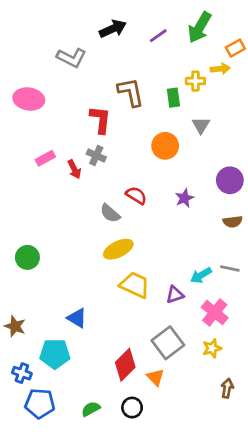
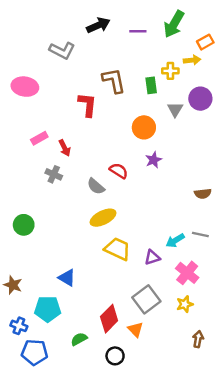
purple line: (158, 36) -> (138, 31), turned 35
gray cross: (96, 155) -> (54, 174), moved
purple circle: (230, 180) -> (200, 99), moved
purple star: (184, 198) -> (154, 160), moved
green semicircle: (91, 409) -> (79, 339), moved

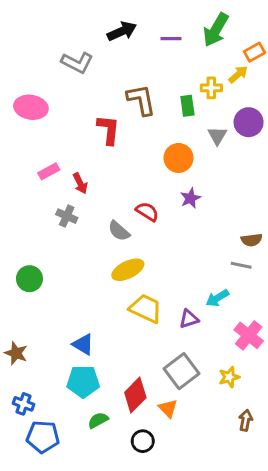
yellow arrow: (192, 60) -> (238, 74), turned -35
gray line: (200, 234) -> (241, 265), moved
pink cross: (187, 273) -> (249, 335), moved
cyan pentagon: (48, 309) -> (83, 382), moved

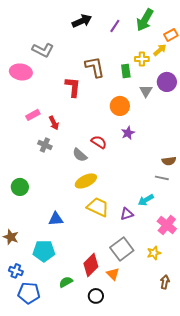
purple line: (171, 39) -> (115, 26), turned -56
gray L-shape: (77, 63) -> (43, 50), moved
blue triangle: (83, 344) -> (56, 219), moved, turned -35
cyan pentagon: (83, 382) -> (44, 251), moved

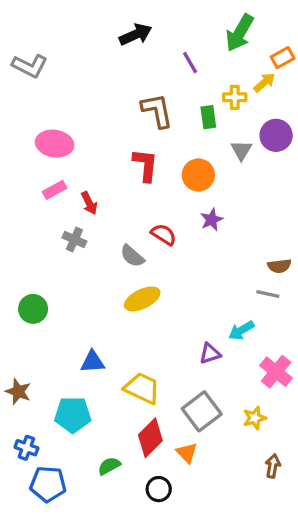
purple line: (115, 26) -> (190, 63), moved, turned -64
gray L-shape: (43, 50) -> (30, 66), moved
pink ellipse: (21, 72) -> (55, 144), moved
red L-shape: (73, 87) -> (145, 165), moved
yellow trapezoid: (98, 207) -> (142, 388), moved

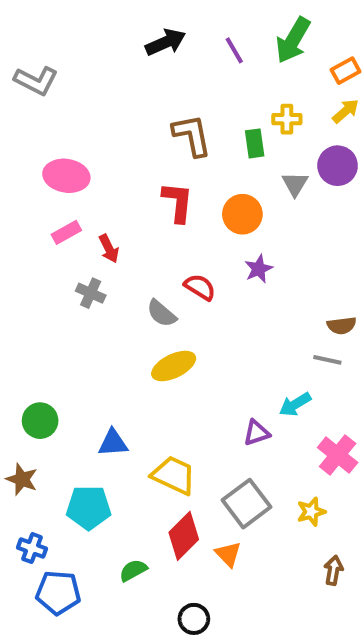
purple line: (190, 63) -> (234, 50), moved
yellow arrow: (264, 82) -> (346, 111), moved
green circle: (33, 309) -> (40, 421), moved
black circle: (159, 489) -> (194, 619), moved

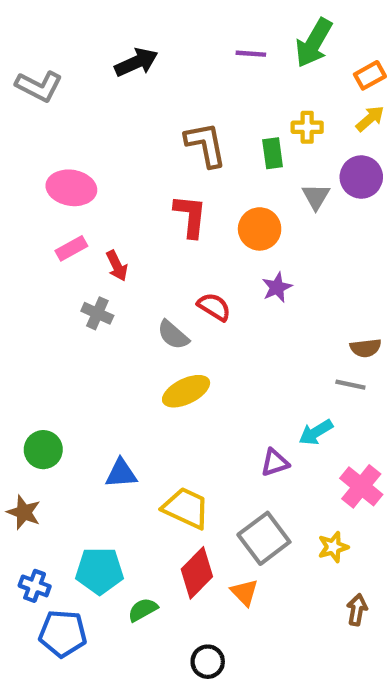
black arrow: (166, 42) -> (136, 62), moved
purple line: (234, 50) -> (251, 54), turned -56
cyan pentagon: (89, 508) -> (100, 571), moved

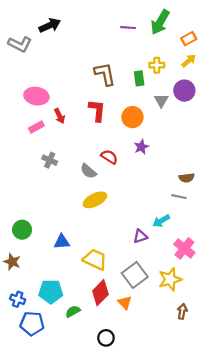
black arrow: (136, 62) -> (50, 25), moved
red arrow: (117, 266) -> (60, 116), moved
yellow star: (333, 547) -> (170, 279), size x1.5

